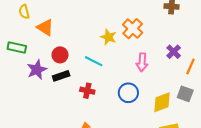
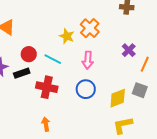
red circle: (60, 55) -> (29, 54), moved
pink arrow: (142, 62) -> (88, 60), moved
red cross: (87, 91) -> (47, 87), size x1.5

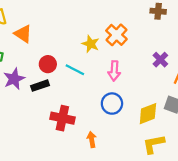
red cross: (47, 87) -> (62, 118), moved
orange arrow: (46, 124) -> (92, 140), moved

